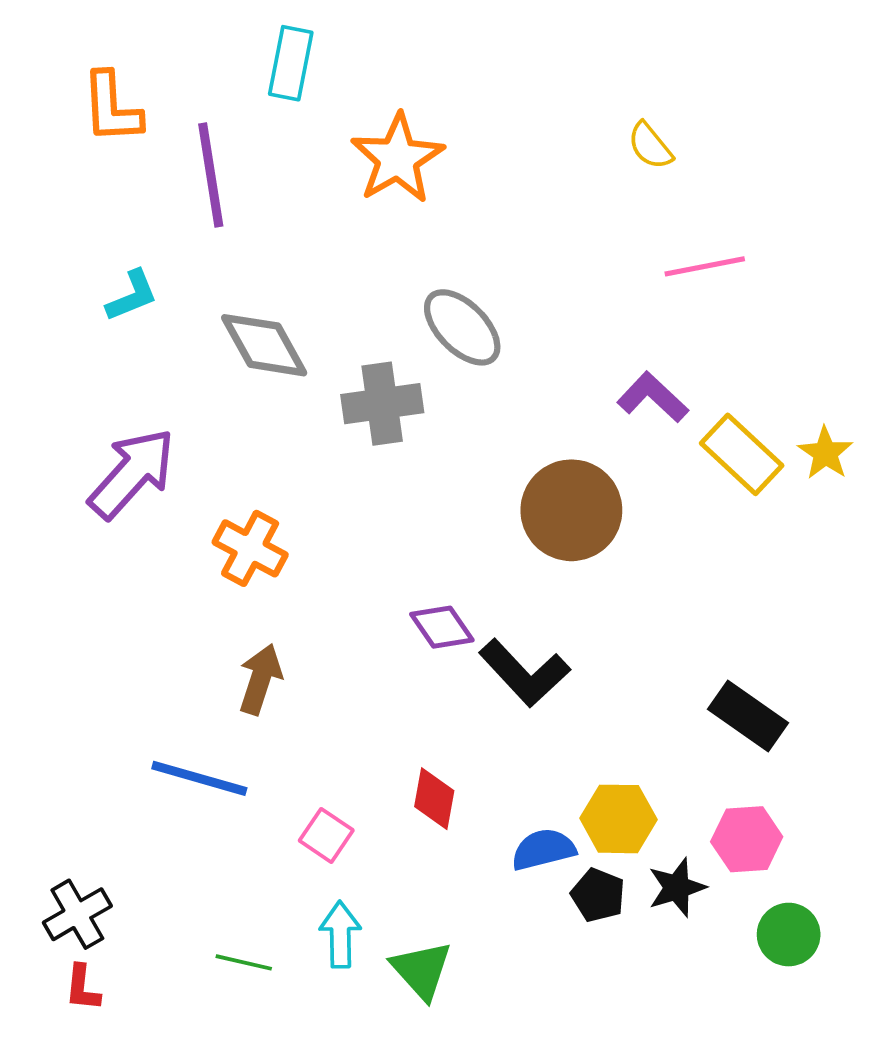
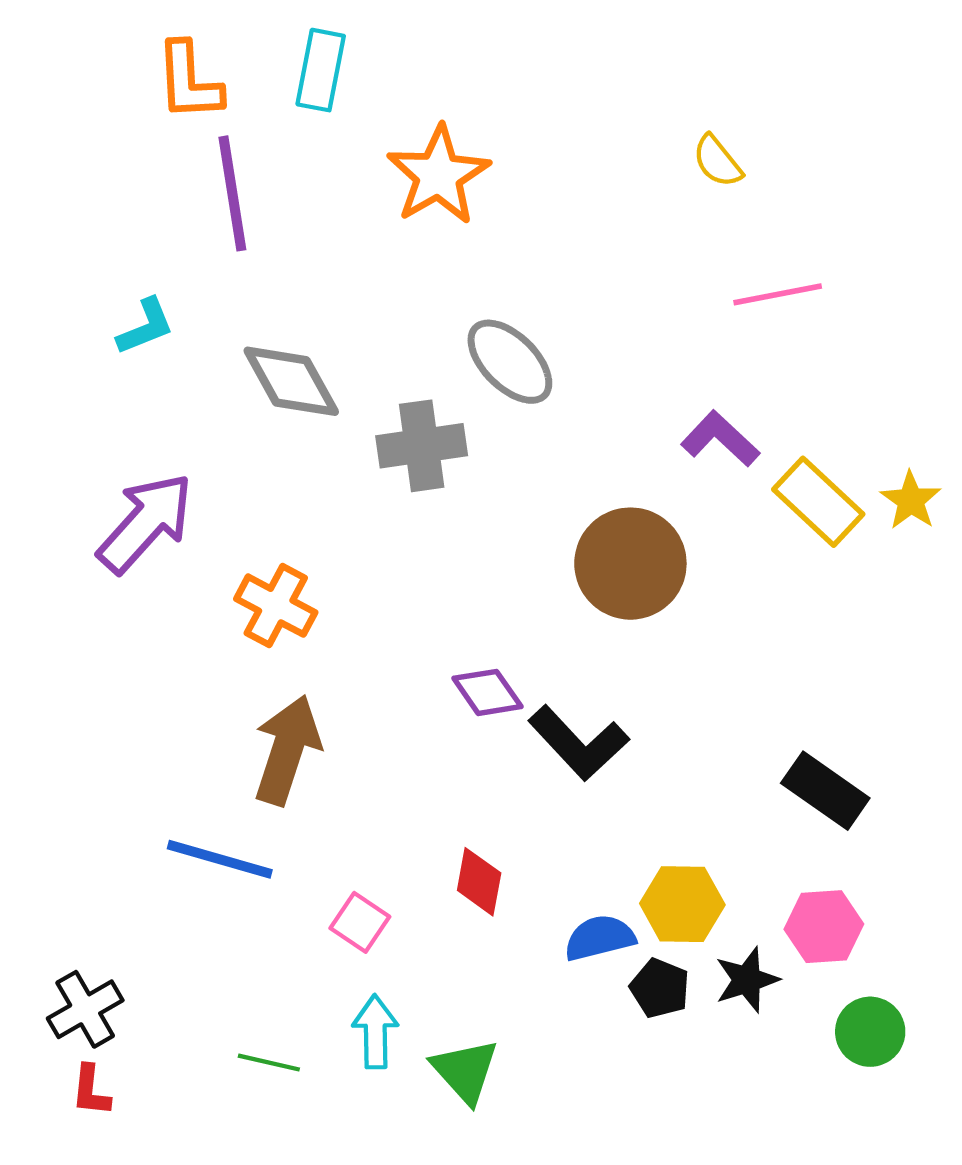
orange L-shape: (112, 108) -> (189, 81), moved
brown arrow: (260, 679) -> (287, 750), size x1.4

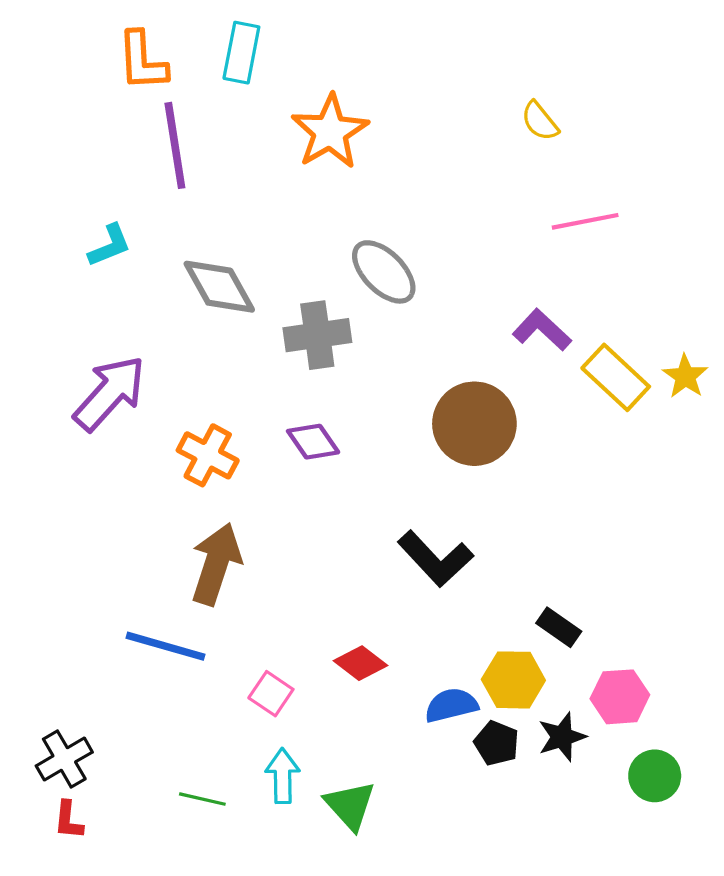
purple diamond: (487, 692) -> (313, 442), moved
black rectangle: (825, 791) -> (559, 627), moved, size x0.7
red diamond: (479, 882) -> (361, 663), turned -63

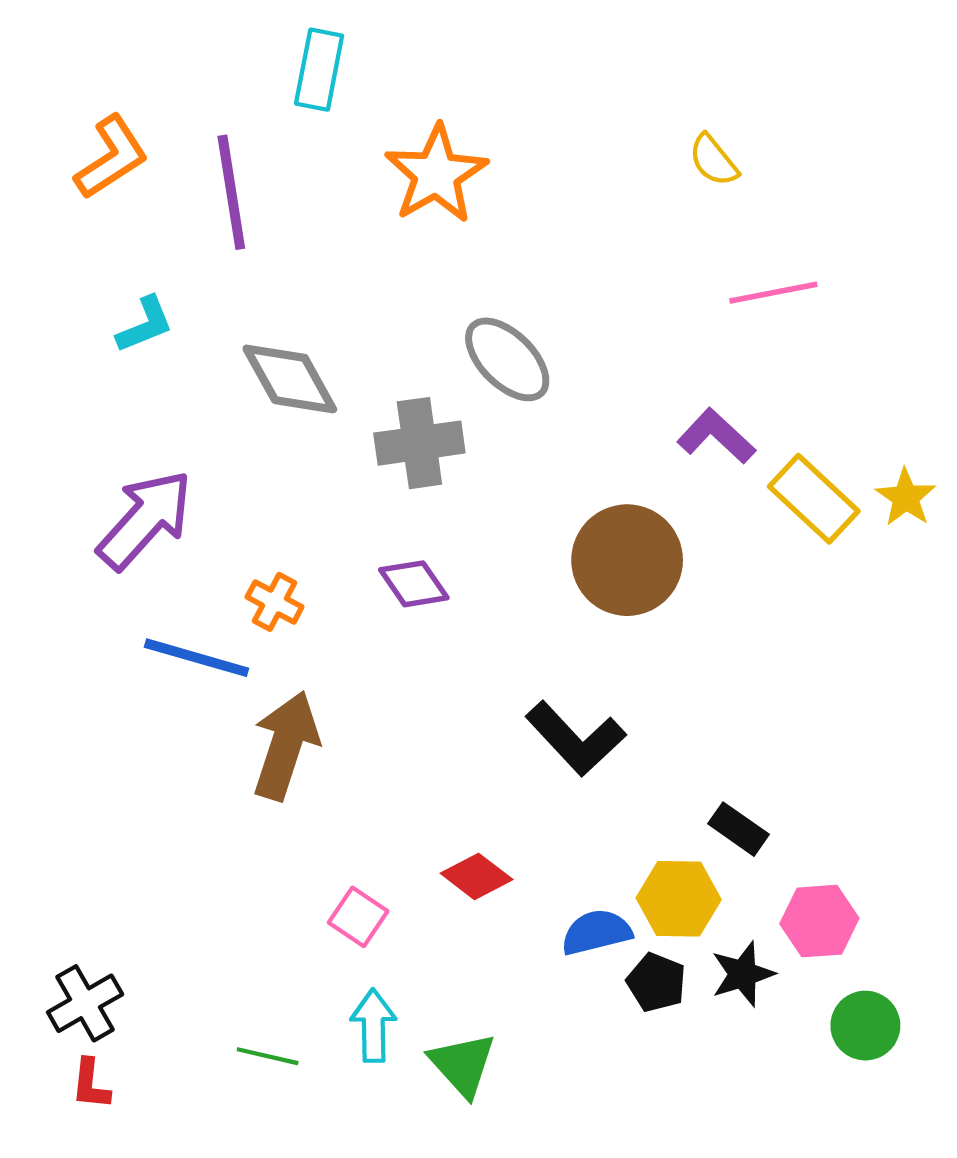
orange L-shape: (142, 61) -> (111, 157), moved, turned -120
orange cross: (208, 455) -> (275, 602), size x0.7
blue line: (165, 646) -> (196, 658), moved

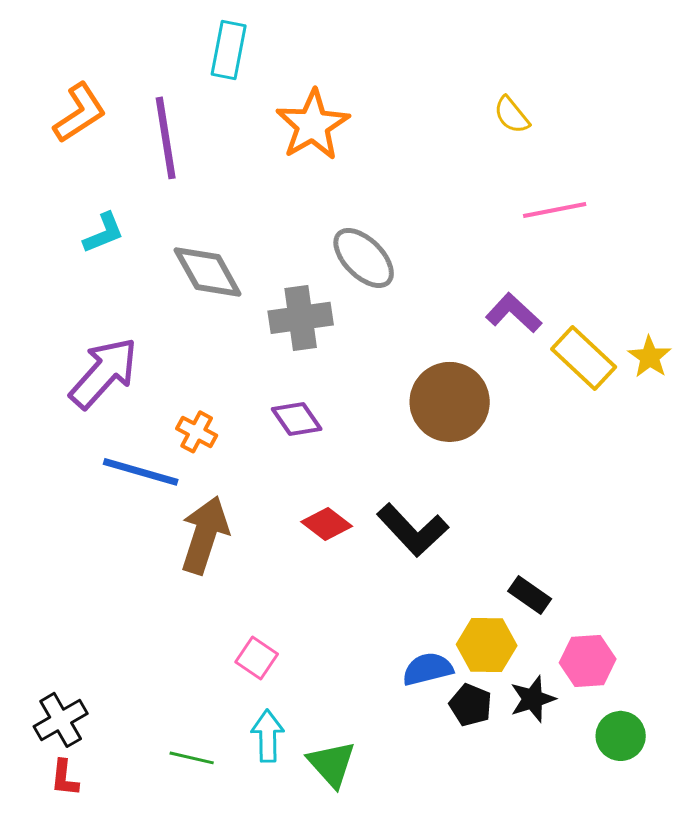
red diamond: (477, 876) -> (327, 524), moved

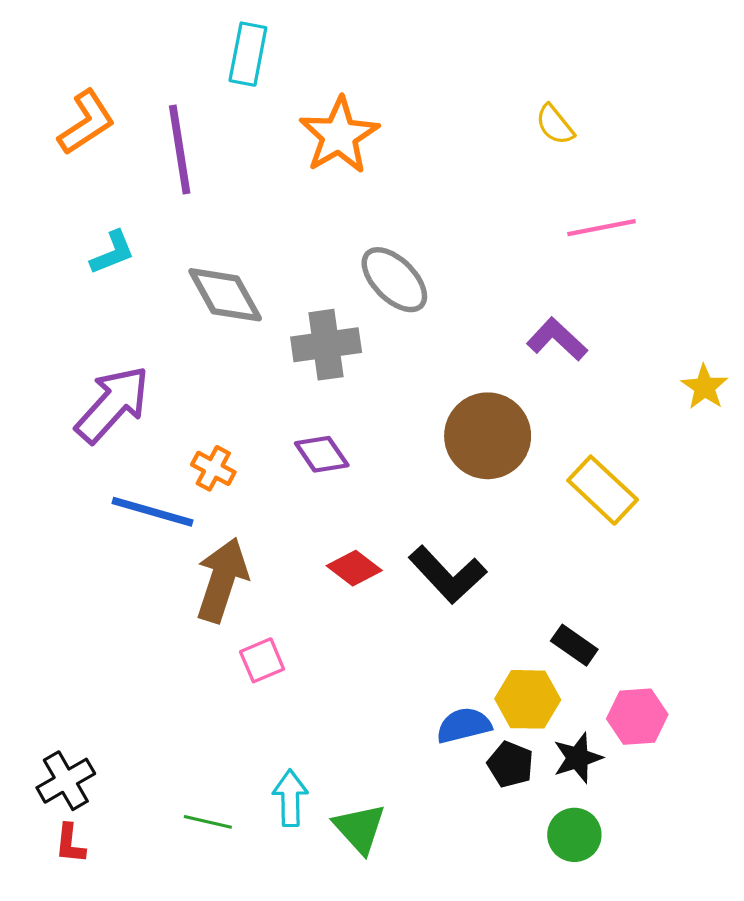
yellow rectangle: (584, 358) -> (603, 490), moved
pink square: (257, 658) -> (262, 660), moved, turned 33
green circle: (621, 736) -> (574, 835), moved

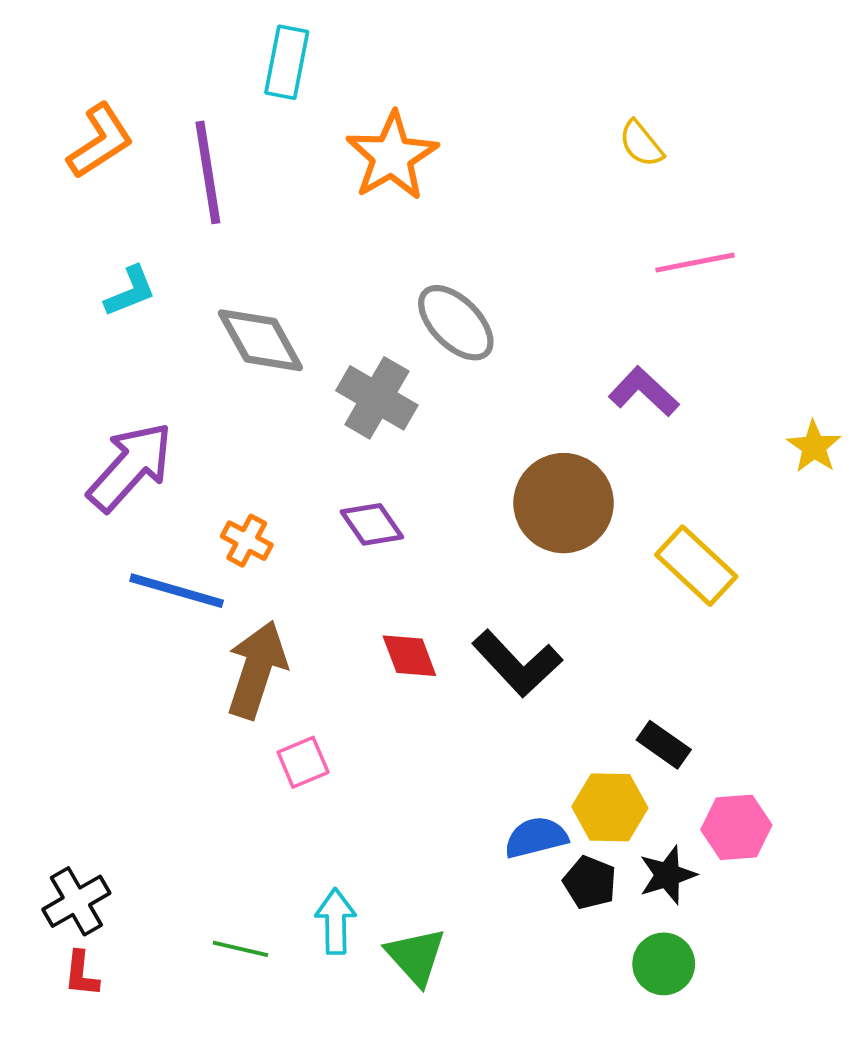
gray cross: (326, 345) -> (377, 398), turned 38
red diamond: (354, 568) -> (409, 656), turned 32

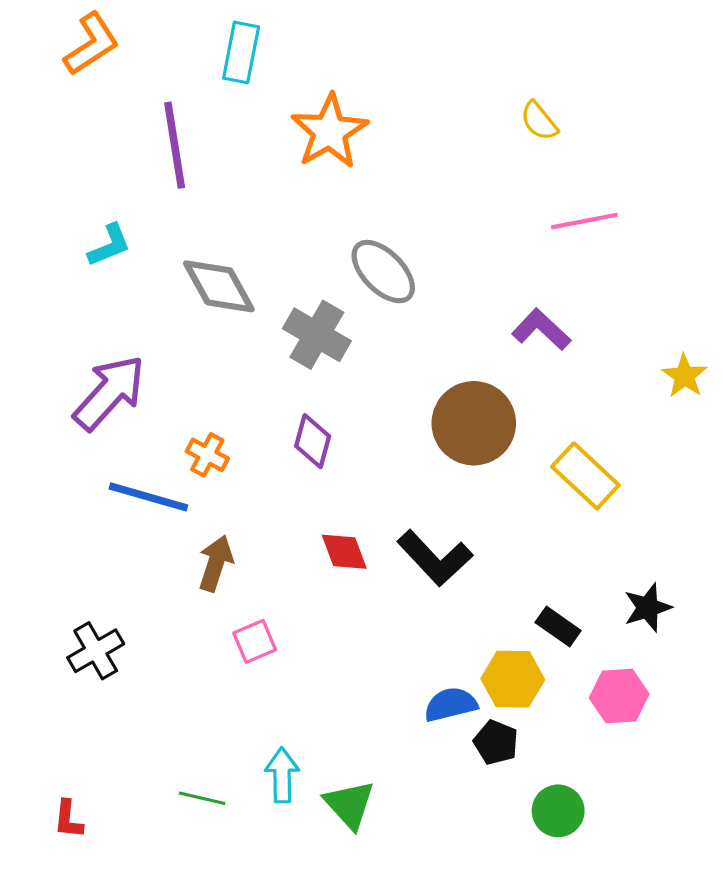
orange L-shape: (100, 141) -> (91, 44), moved
purple diamond: (372, 524) -> (313, 441), turned 50
brown arrow: (257, 670) -> (216, 563), size x0.7
black star: (667, 875) -> (648, 608), moved
black cross: (76, 901) -> (96, 651), moved

